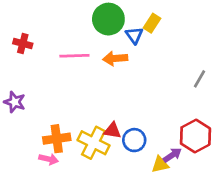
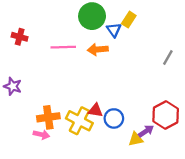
gray line: (200, 79) -> (168, 57), moved

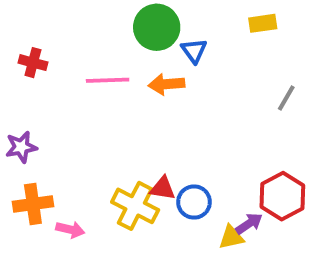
yellow rectangle: (129, 20) -> (263, 23), moved, turned 49
purple star: (13, 86) -> (21, 147), turned -30
orange cross: (48, 117) -> (33, 204), moved

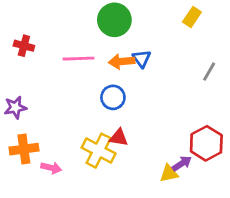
yellow rectangle: (263, 23) -> (192, 17), turned -48
blue triangle: (194, 51) -> (142, 59), moved
blue circle: (194, 202) -> (113, 97), moved

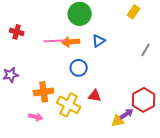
blue triangle: (142, 59) -> (99, 41), turned 32
orange arrow: (122, 61) -> (71, 42), moved
red triangle: (119, 138) -> (95, 96), moved
orange cross: (24, 149) -> (44, 92), moved

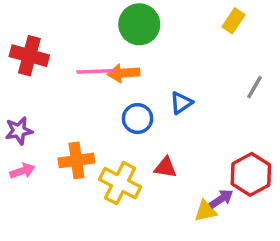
red cross: (17, 32) -> (29, 56), size x1.5
blue triangle: (99, 41) -> (181, 103), moved
pink arrow: (36, 117) -> (22, 171), moved, turned -32

